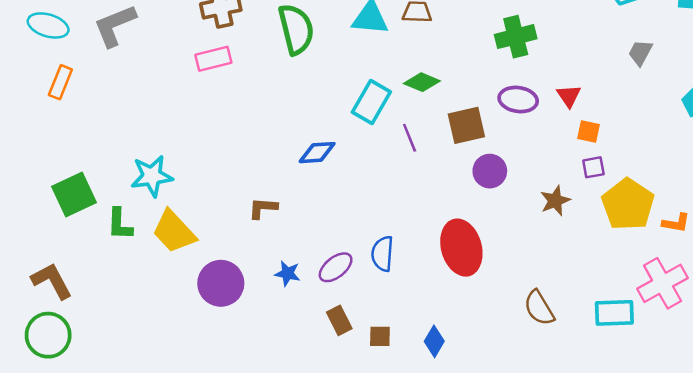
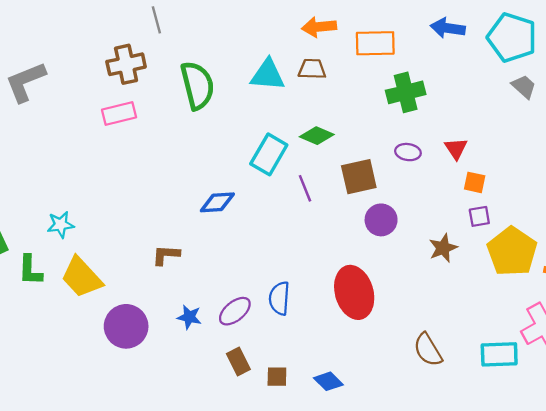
gray trapezoid: (640, 53) -> (524, 87), moved, turned 104
purple ellipse: (518, 99) -> (408, 152), size x0.7
cyan star: (152, 176) -> (61, 225), size x0.7
blue diamond: (434, 341) -> (328, 381), turned -76

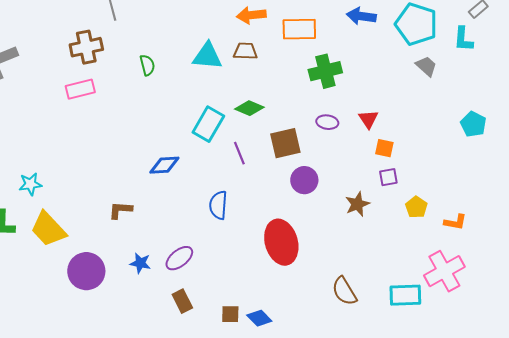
green semicircle: (197, 85) -> (147, 65), size x0.5
yellow pentagon: (512, 251) -> (416, 207), size x0.5
blue semicircle: (279, 298) -> (218, 205), moved
brown square: (277, 377) -> (230, 314), moved

